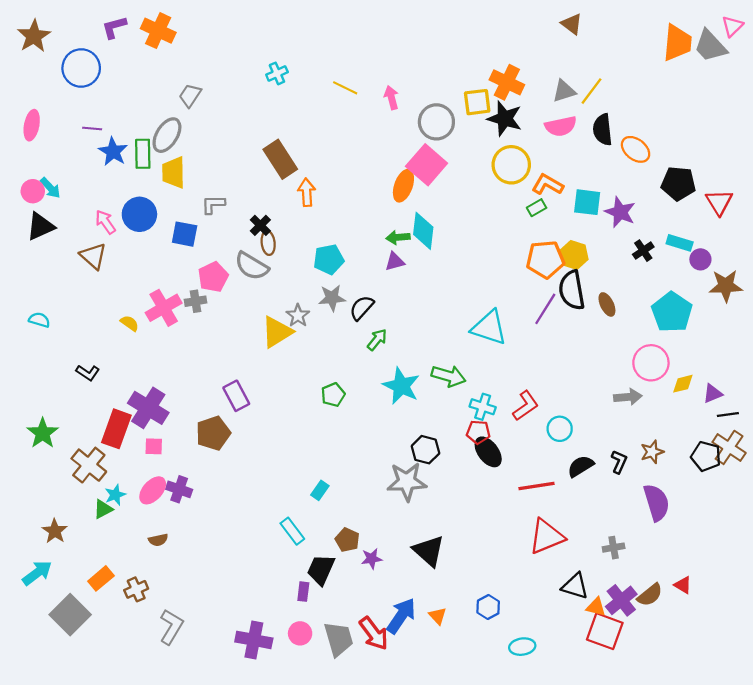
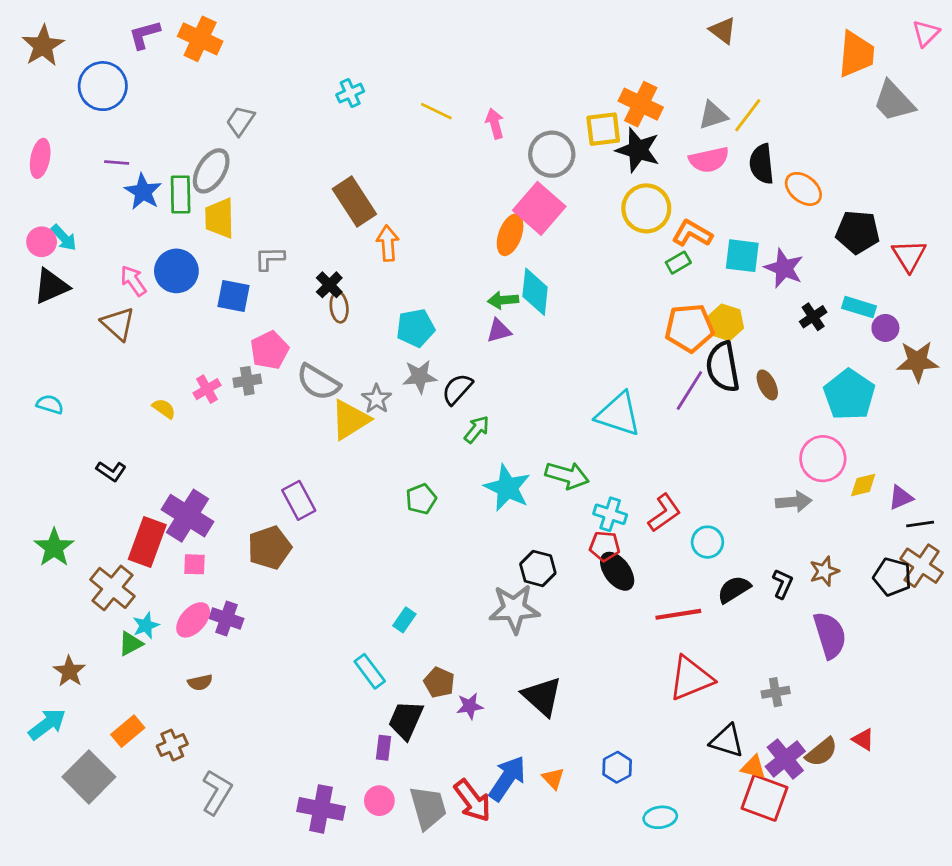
gray trapezoid: (710, 46) -> (894, 101), moved
gray semicircle: (252, 266) -> (318, 382), moved
pink cross: (164, 308) -> (207, 389), size x0.6

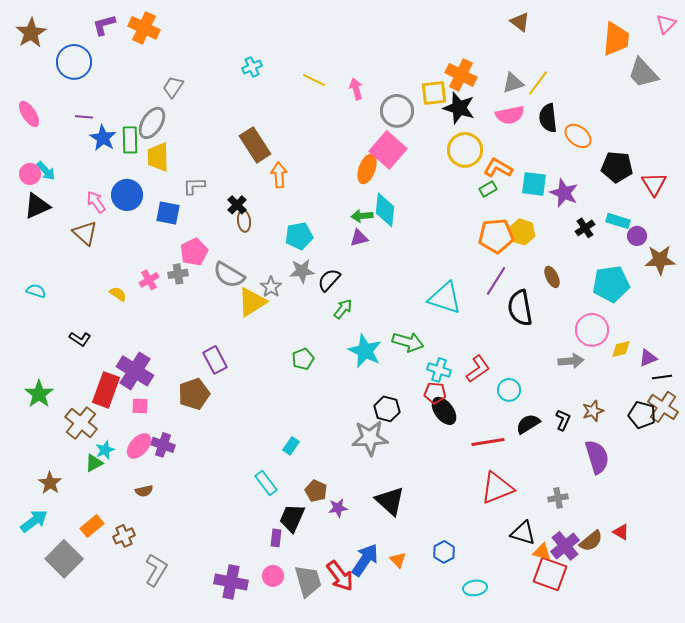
pink ellipse: (40, 158) -> (29, 114), turned -44
black semicircle: (723, 367) -> (520, 308), moved
cyan pentagon: (849, 395) -> (611, 284), turned 30

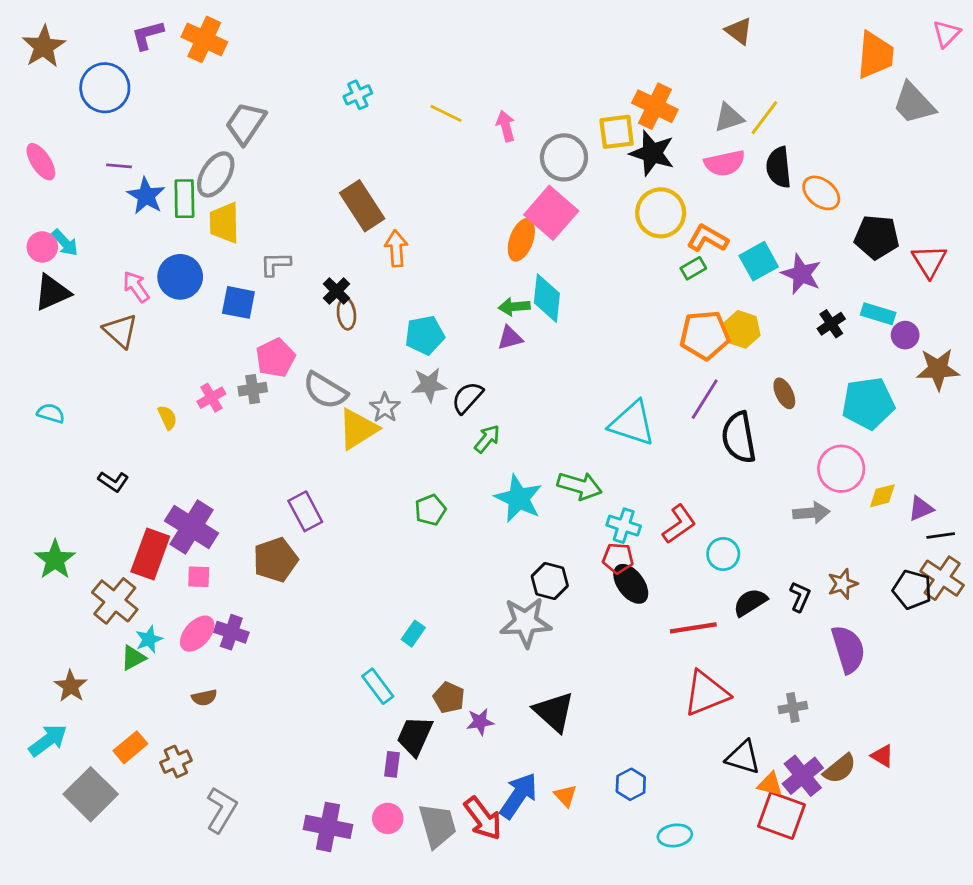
gray trapezoid: (173, 87) -> (246, 123), size x1.4
cyan square: (534, 184) -> (759, 261), turned -36
yellow semicircle: (118, 294) -> (167, 418), turned 30

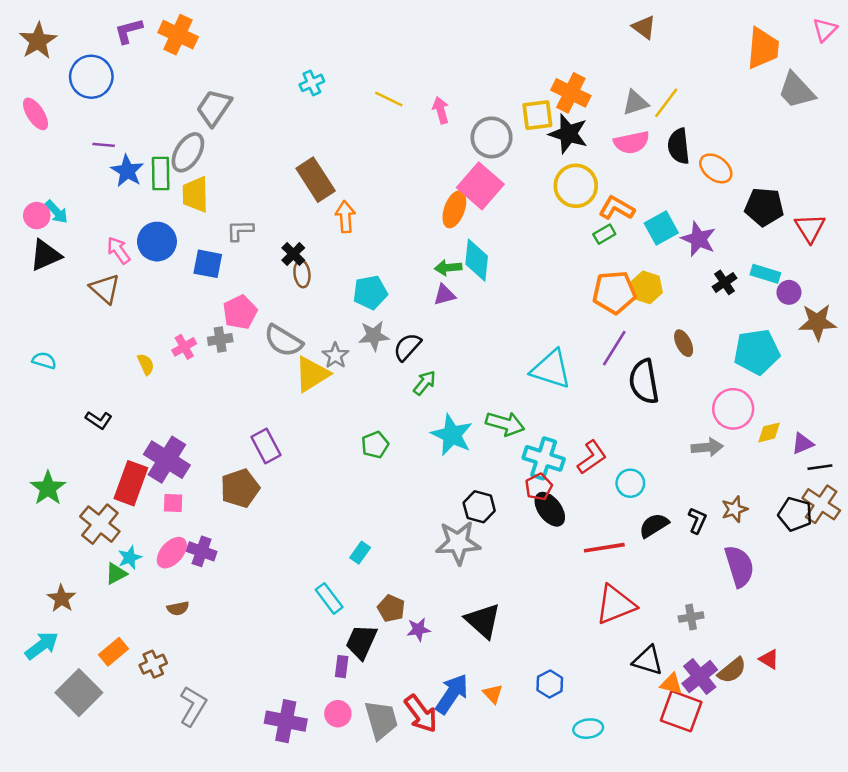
pink ellipse: (41, 162) -> (36, 114), moved
cyan cross: (624, 526) -> (544, 458), size x1.4
red pentagon: (618, 558) -> (539, 487), turned -30

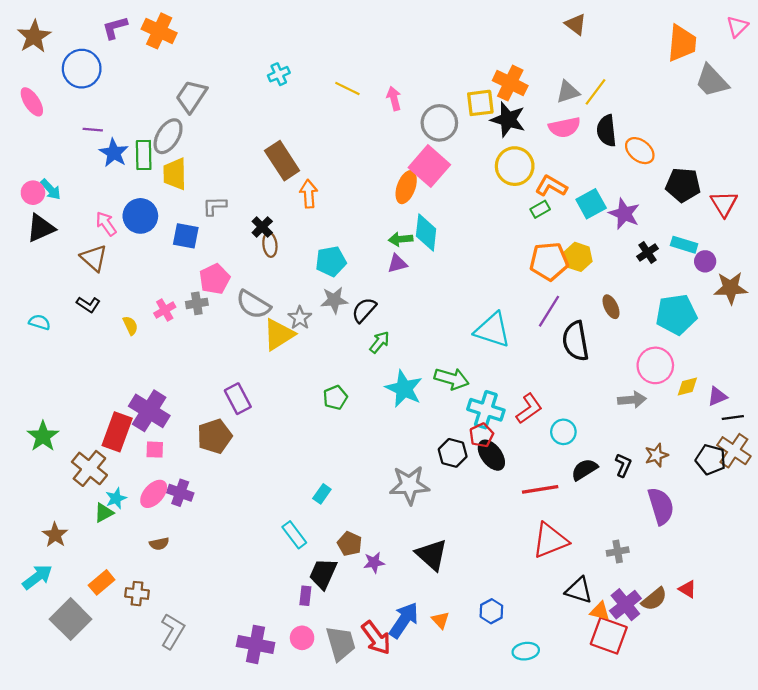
black L-shape: (99, 420) -> (88, 305), moved
black hexagon: (479, 507) -> (453, 453), moved
brown cross: (153, 664) -> (137, 594), turned 30

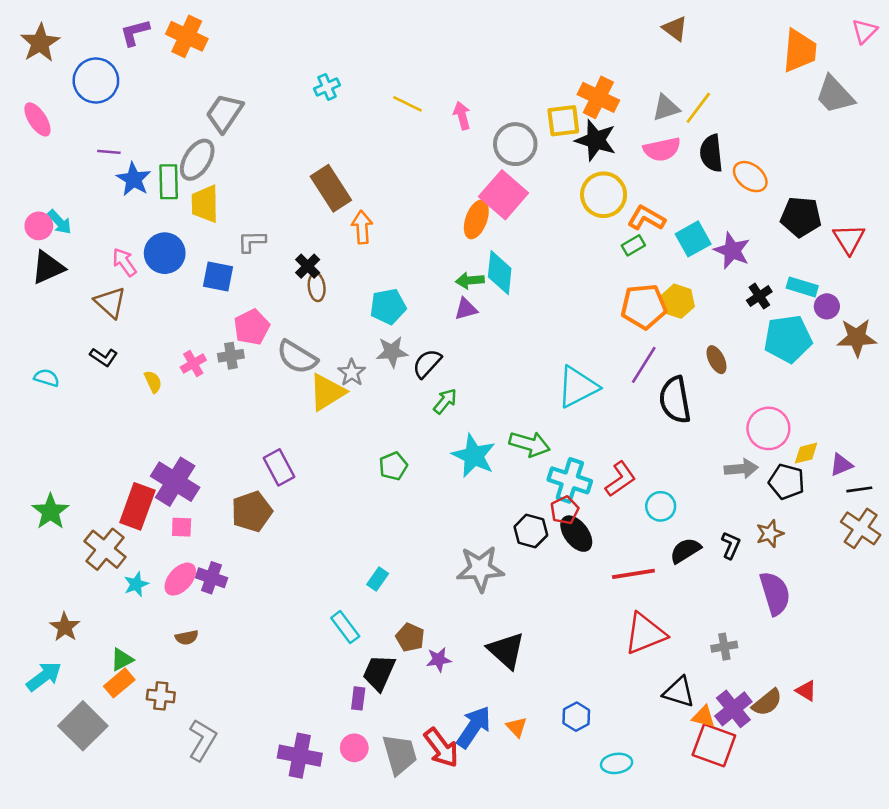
cyan pentagon: (676, 314) -> (788, 339), moved
cyan triangle: (493, 330) -> (578, 387), turned -45
black pentagon: (711, 460) -> (787, 482), moved
green triangle: (104, 513) -> (122, 660), moved

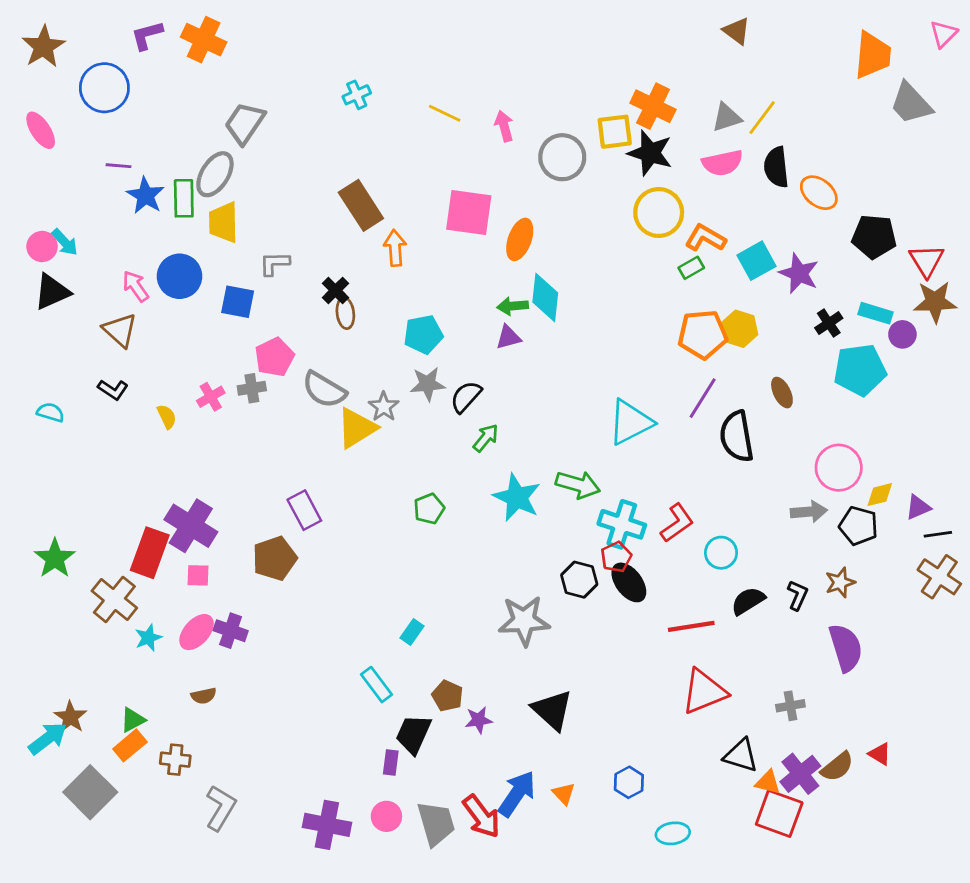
pink square: (504, 195) -> (469, 212), moved, turned -33
brown star: (857, 338) -> (935, 302), moved
brown star: (65, 627) -> (70, 717), moved

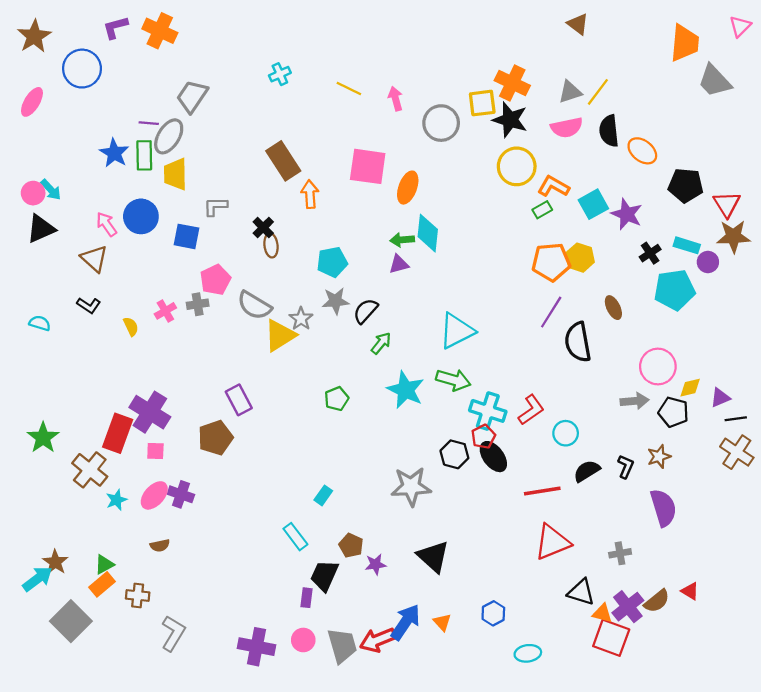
pink ellipse: (41, 130) -> (32, 102), turned 64
purple line: (119, 166) -> (149, 123), moved
cyan triangle: (630, 422) -> (457, 331), moved
red arrow: (481, 816) -> (378, 640), turned 105

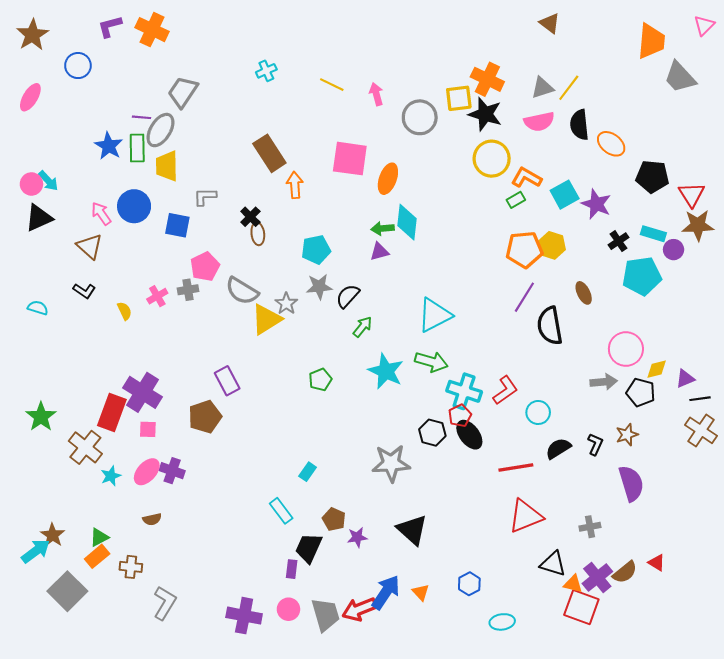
blue circle: (82, 69) -> (78, 66), size x0.7

